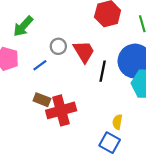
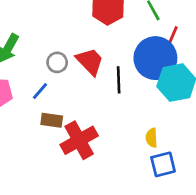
brown rectangle: (42, 100) -> (52, 120), moved
blue square: (110, 143) -> (163, 164), moved, turned -30

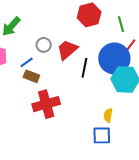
red trapezoid: (90, 61) -> (67, 50), turned -100
brown rectangle: (52, 120) -> (31, 76), moved
yellow semicircle: (152, 138) -> (108, 115), moved

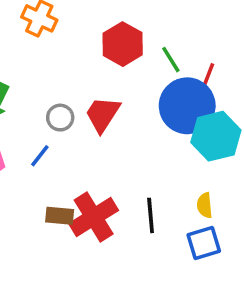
green line: (121, 24) -> (171, 60), moved
black line: (84, 68) -> (151, 215), moved
brown rectangle: (31, 76) -> (60, 216), moved

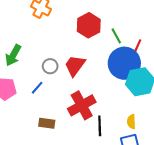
red cross: (94, 217) -> (82, 105), moved

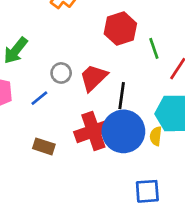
blue circle: (124, 63) -> (123, 131), moved
yellow semicircle: (131, 122) -> (156, 136), moved
black line: (100, 126) -> (122, 96), moved

